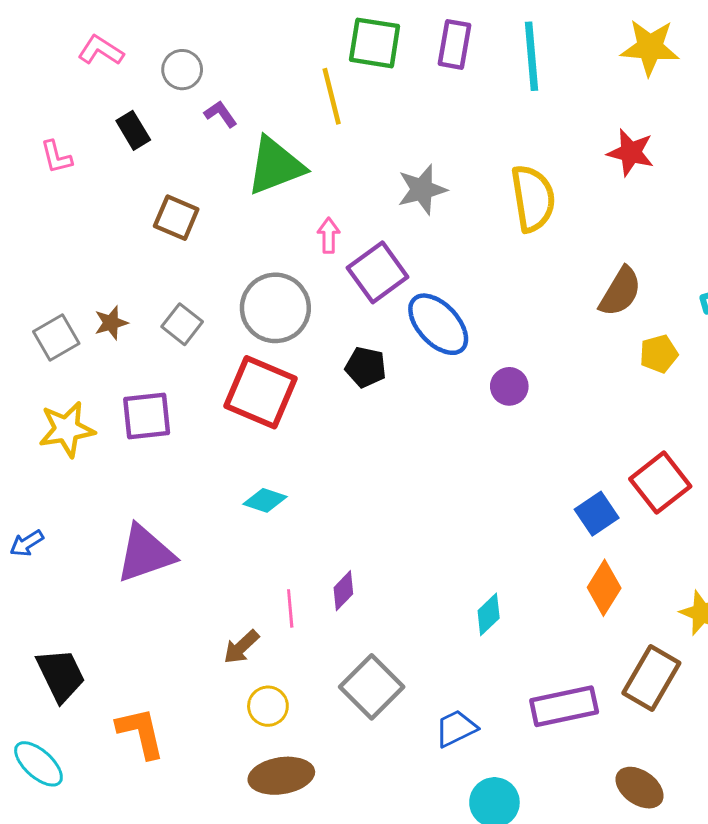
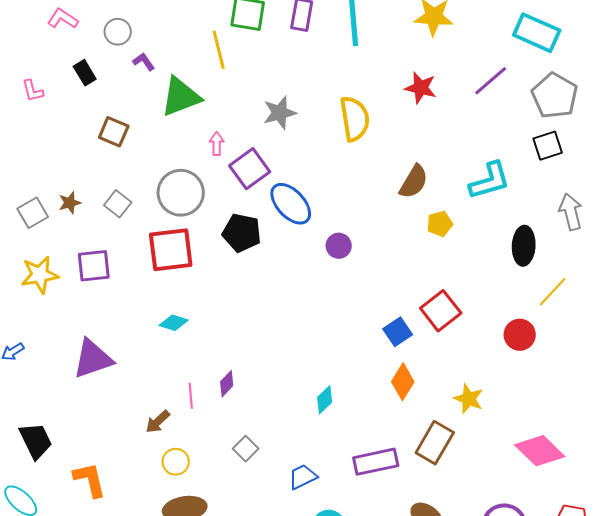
black pentagon: (366, 367) -> (242, 233), size x1.4
red square: (261, 392) -> (171, 250), turned -30
gray square: (372, 687) -> (246, 449), size x0.6

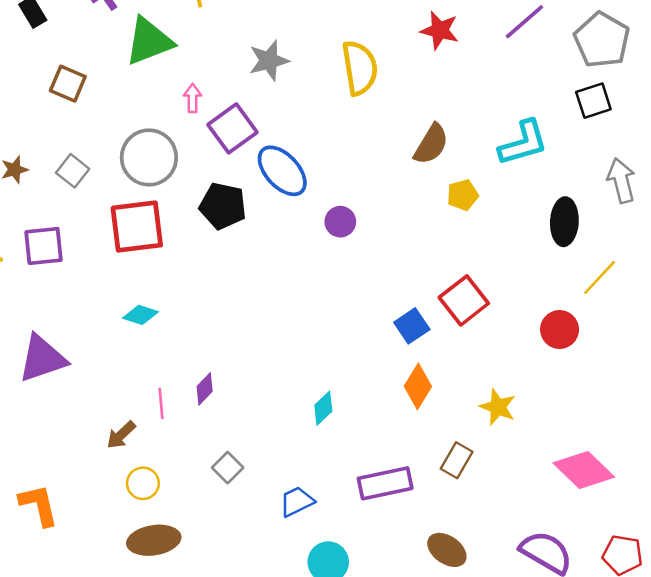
brown rectangle: (435, 443) -> (457, 460), size x0.7

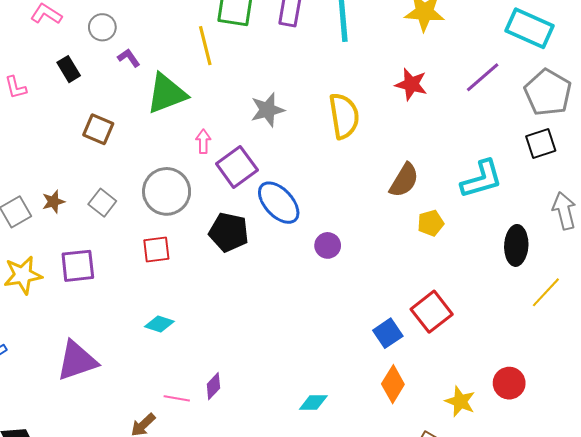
red square: (137, 227) -> (156, 250), size x0.6
red circle: (560, 329) -> (509, 383), moved
pink line: (161, 403) -> (177, 398), turned -75
cyan diamond: (323, 408) -> (313, 402), turned 44

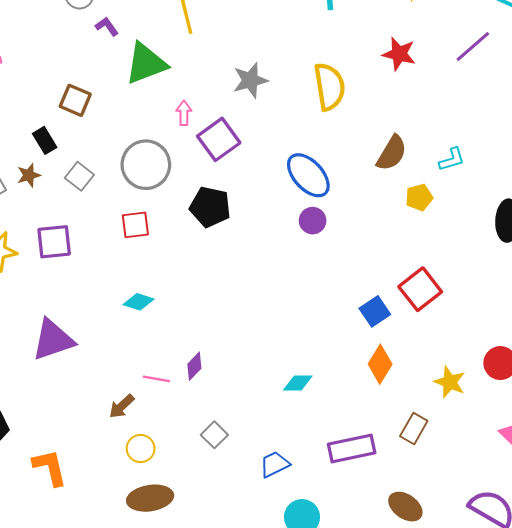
black rectangle: (69, 69) -> (45, 140), moved
cyan L-shape: (482, 179) -> (452, 159), moved, size x0.6
blue ellipse: (279, 203) -> (308, 175), moved

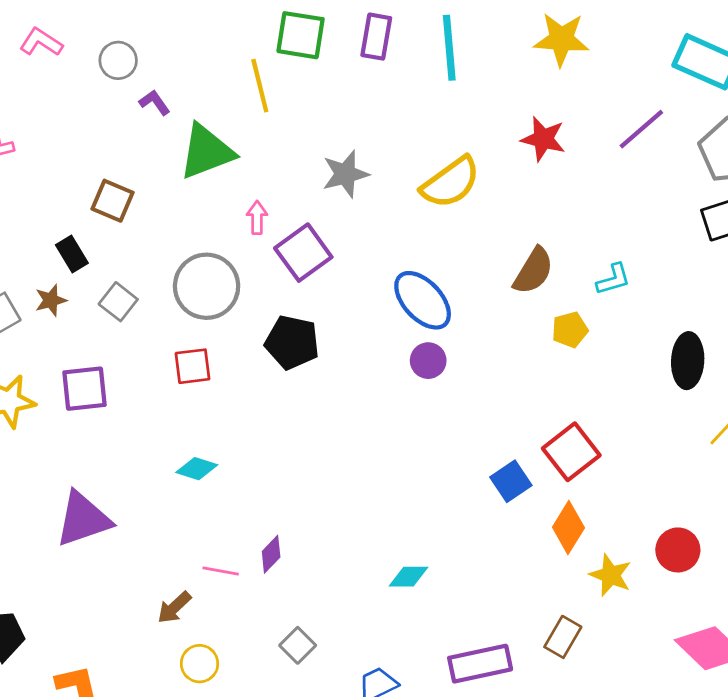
yellow semicircle: (329, 87) -> (451, 182), turned 63
orange diamond: (380, 364) -> (568, 528), moved

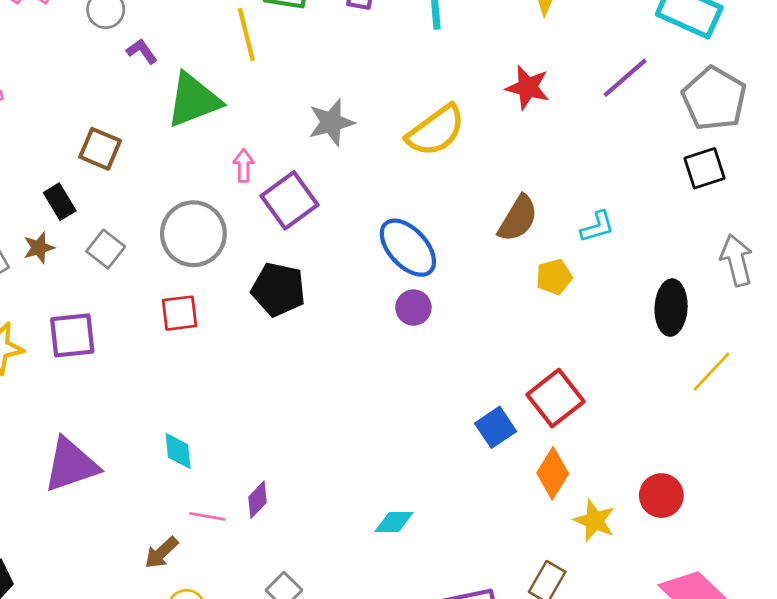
cyan diamond: (197, 469) -> (178, 451), moved, turned 66

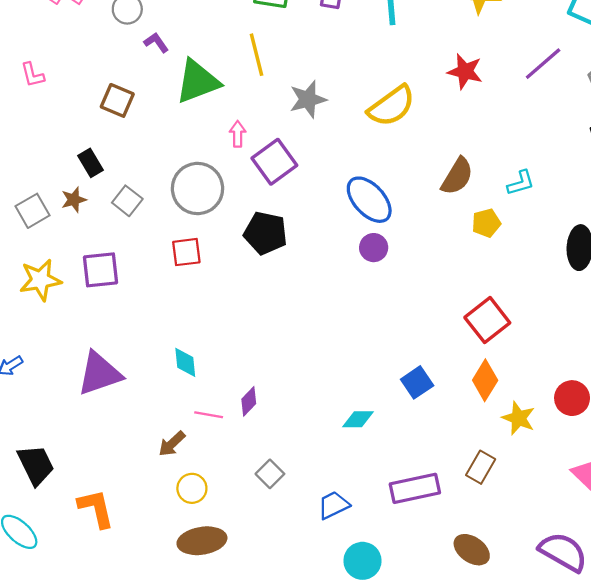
yellow line: (246, 35) -> (257, 55), moved
brown square: (100, 149) -> (117, 100), moved
blue square: (496, 427) -> (417, 382), moved

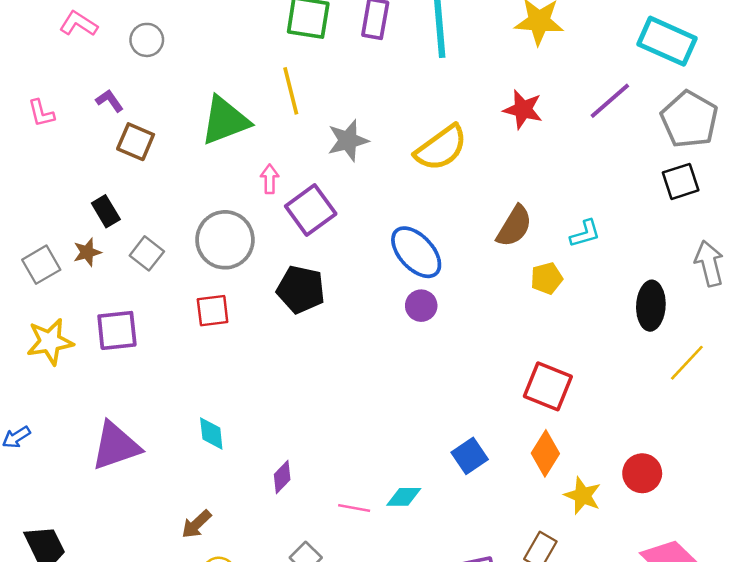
purple L-shape: (156, 42) -> (110, 101), moved
red square: (487, 320) -> (548, 386), turned -30
pink line: (209, 415) -> (354, 508), moved

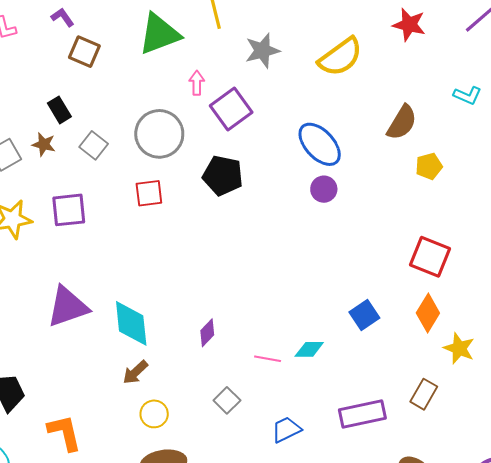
cyan L-shape: (585, 234) -> (467, 95), moved, turned 40
brown star: (87, 252) -> (44, 144), turned 30
cyan diamond: (211, 434) -> (131, 323), moved, size x1.6

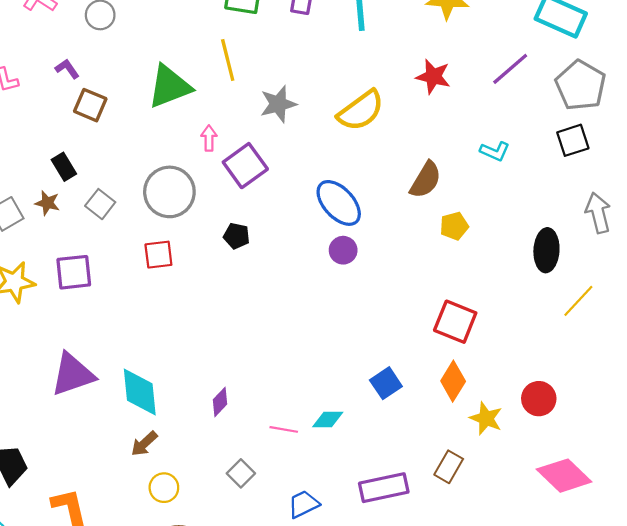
black pentagon: (223, 176) -> (236, 236), size x0.6

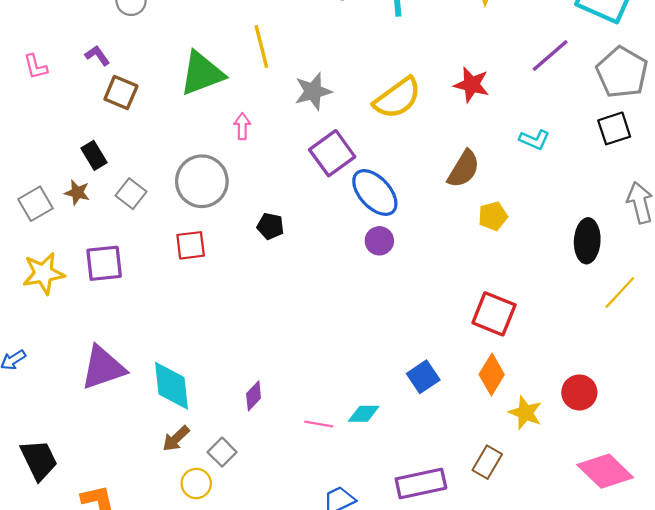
red star: (433, 77) -> (471, 85), moved
purple square: (245, 166) -> (332, 153), moved
gray square: (241, 473) -> (222, 452), moved

